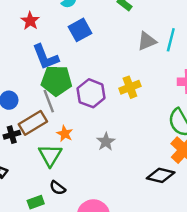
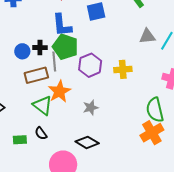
orange star: (65, 134) -> (59, 91), size x1.6
black cross: (12, 135) -> (40, 48), moved
green triangle: (50, 155) -> (43, 105), turned -40
black diamond: (161, 175) -> (87, 142), moved

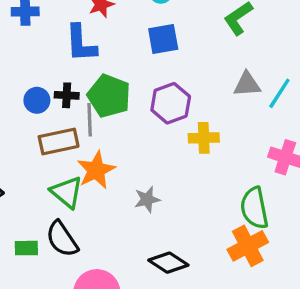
blue L-shape: (62, 25) -> (81, 43), moved
purple hexagon: (90, 65) -> (171, 103), moved
black semicircle: (41, 133) -> (62, 239), size x1.6
black diamond: (87, 142) -> (168, 263), moved

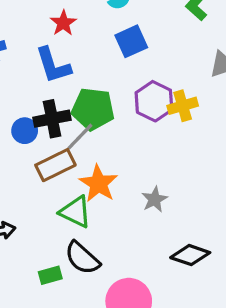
black cross: (67, 95) -> (52, 119), size x1.5
gray line: (90, 120) -> (80, 137), turned 60
yellow cross: (204, 138) -> (183, 106), moved

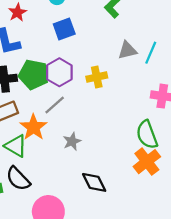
purple hexagon: (154, 101) -> (59, 72), moved
gray line: (80, 137) -> (55, 105), moved
black diamond: (190, 255) -> (94, 182), turned 40

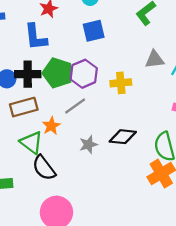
orange star: (33, 127) -> (51, 126), size x0.7
black semicircle: (18, 179) -> (44, 168), moved
black diamond: (94, 182) -> (123, 137), moved, turned -64

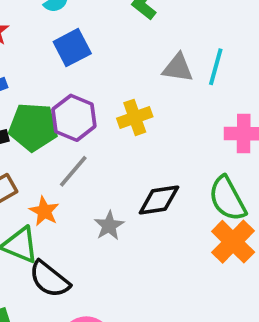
gray triangle: (155, 59) -> (178, 68), turned 30

